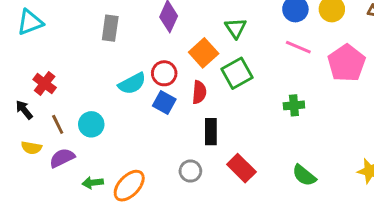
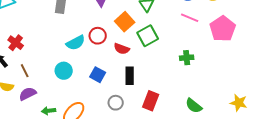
red semicircle: (199, 92) -> (122, 49), turned 105
blue square: (164, 102) -> (98, 75), moved
cyan circle: (91, 124) -> (64, 71), moved
red rectangle: (241, 168) -> (151, 101), turned 66

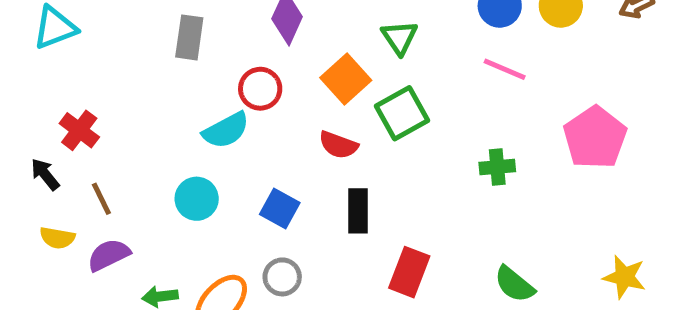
pink pentagon: (223, 29) -> (595, 138), moved
red circle: (98, 36) -> (260, 89), moved
gray circle: (116, 103) -> (282, 277), moved

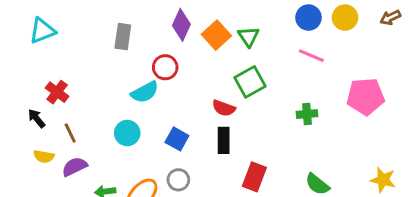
orange square: (346, 79) -> (216, 35), moved
pink pentagon: (595, 138) -> (365, 96), turned 30
red semicircle: (338, 145) -> (224, 108), moved

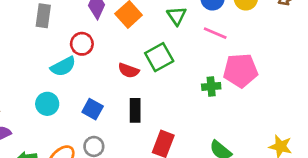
green triangle: (249, 37) -> (177, 16), moved
pink pentagon: (365, 96) -> (241, 70), moved
red semicircle: (224, 108) -> (129, 70), moved

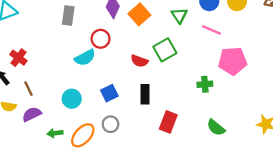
green cross: (211, 86) -> (205, 84), moved
cyan circle: (47, 104) -> (72, 99), moved
blue square: (93, 109) -> (109, 93), turned 35

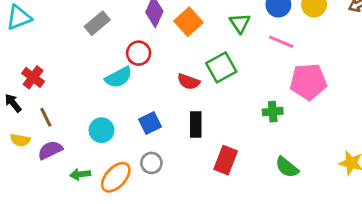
gray rectangle: (68, 15) -> (97, 23), turned 42

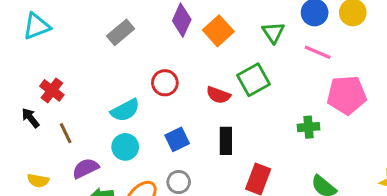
red circle: (139, 53) -> (165, 83), moved
cyan semicircle: (119, 77) -> (125, 110), moved
yellow semicircle: (20, 140) -> (38, 181), moved
purple semicircle: (50, 150) -> (85, 168), moved

